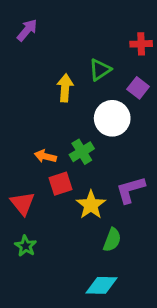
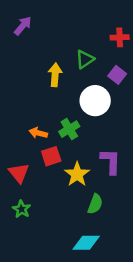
purple L-shape: (130, 190) -> (111, 161), turned 108

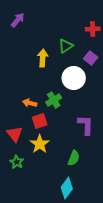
yellow star: (77, 174) -> (40, 144), moved
cyan diamond: (86, 243) -> (67, 188), turned -55

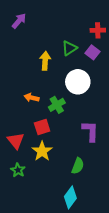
purple square: (91, 58) -> (93, 52), moved
orange arrow: (30, 103) -> (32, 98), moved

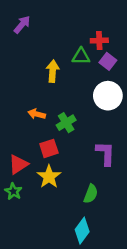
red cross: (98, 30) -> (99, 40), moved
green triangle: (69, 48) -> (81, 56), turned 35
white circle: (78, 82) -> (108, 96), moved
red triangle: (16, 141) -> (18, 164), turned 36
green star: (18, 170) -> (13, 191), moved

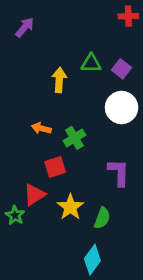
red cross: (99, 40) -> (128, 16), moved
red triangle: (18, 164) -> (34, 195), moved
yellow star: (49, 177) -> (70, 207), moved

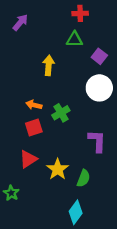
red cross: (128, 16) -> (80, 13), moved
green triangle: (91, 63) -> (74, 39), moved
red square: (55, 167) -> (34, 127), moved
green star: (15, 215) -> (11, 193), moved

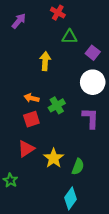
red cross: (80, 13) -> (58, 13), moved, turned 32
purple L-shape: (97, 141) -> (91, 118), moved

